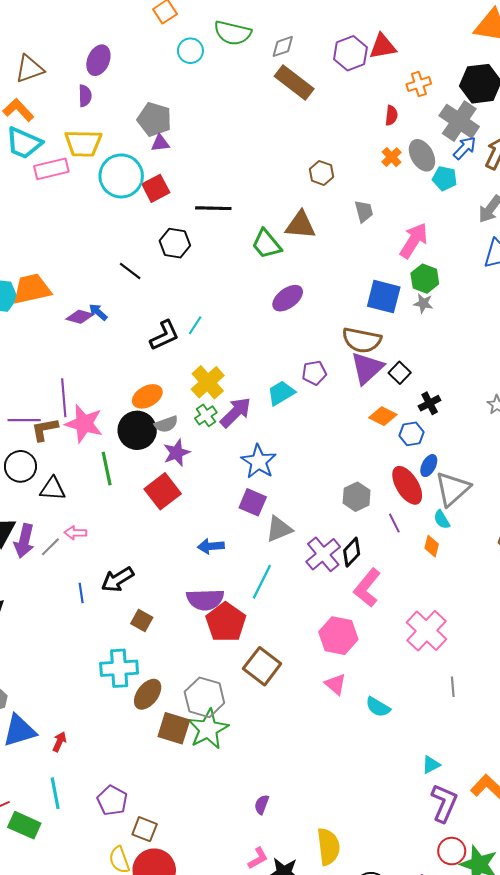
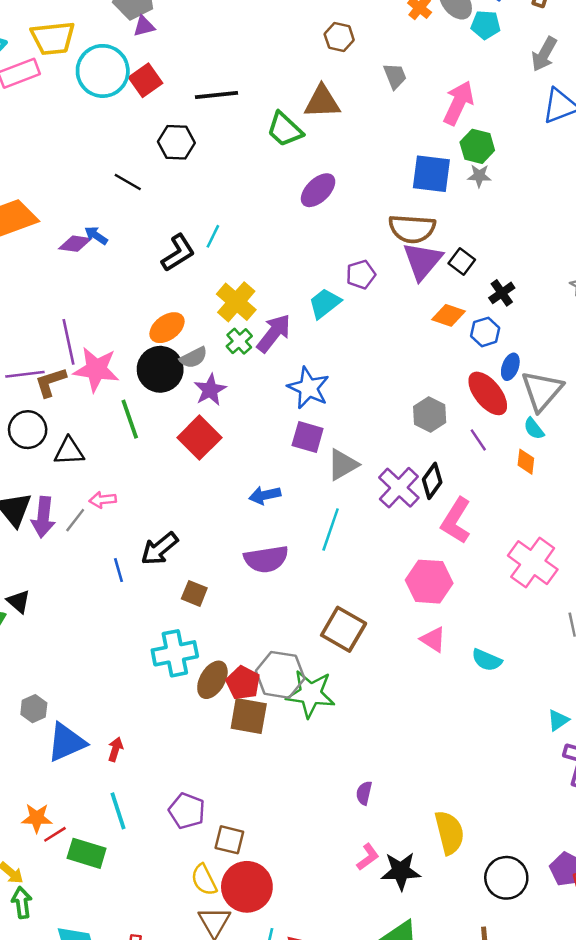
red pentagon: (226, 622) -> (243, 683), moved, size x0.7
green star: (208, 729) -> (310, 694), moved, turned -30

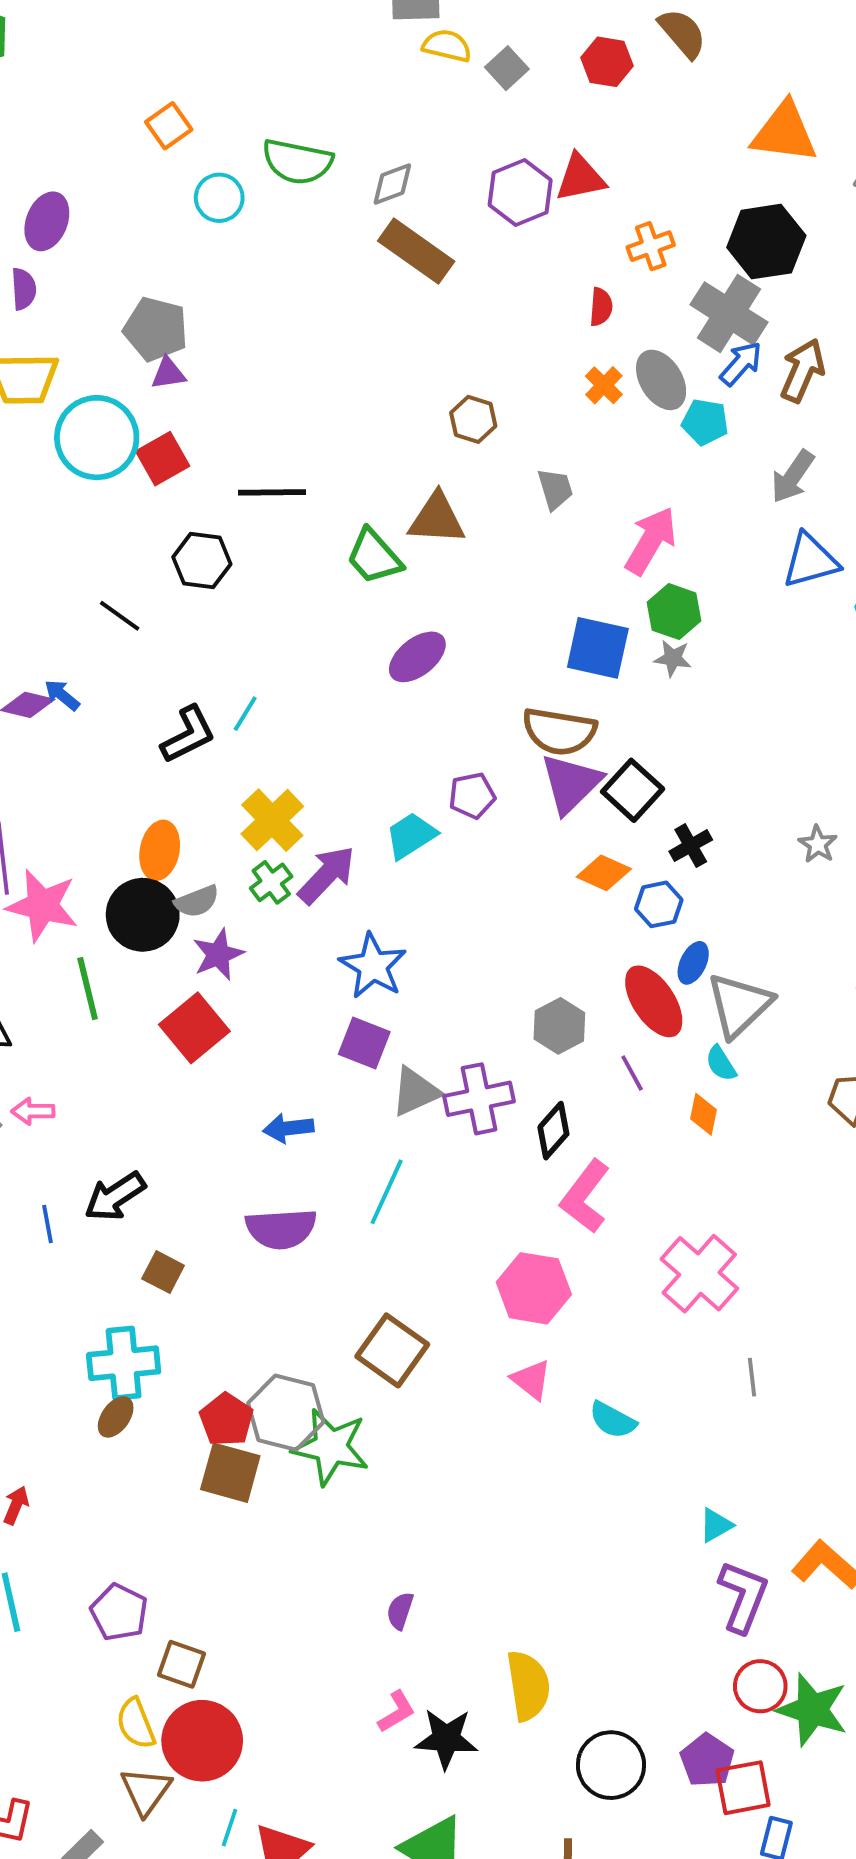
black square: (462, 262) -> (633, 790), size x1.4
orange ellipse: (167, 328) -> (160, 850), turned -48
purple cross: (399, 488) -> (479, 1099), moved, turned 30
brown ellipse: (212, 680) -> (116, 1417), moved, size x0.7

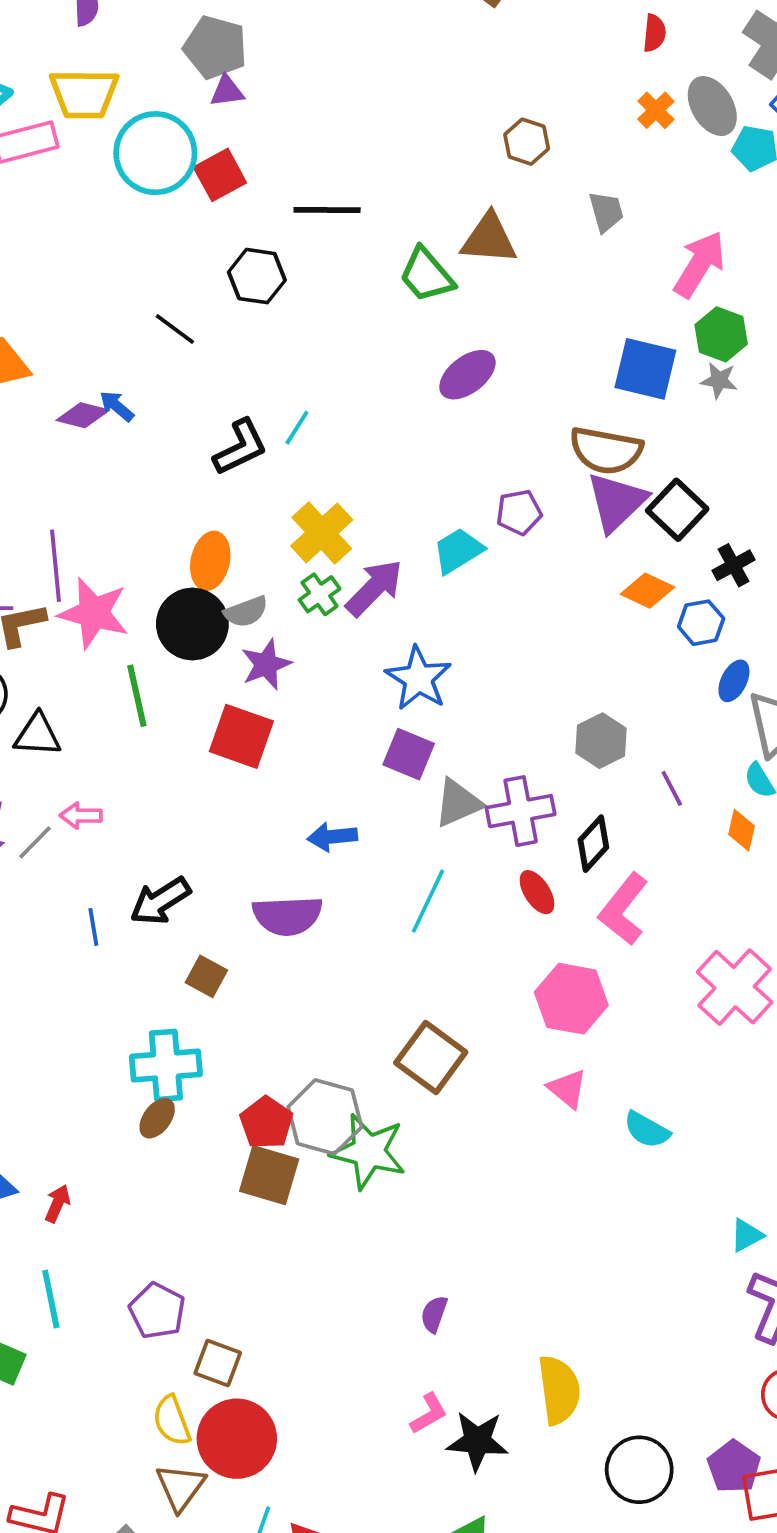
red ellipse: (654, 1001) -> (537, 892), moved, size x0.6
red square: (194, 1028) -> (241, 736), turned -32
purple semicircle: (281, 1229) -> (287, 916), moved

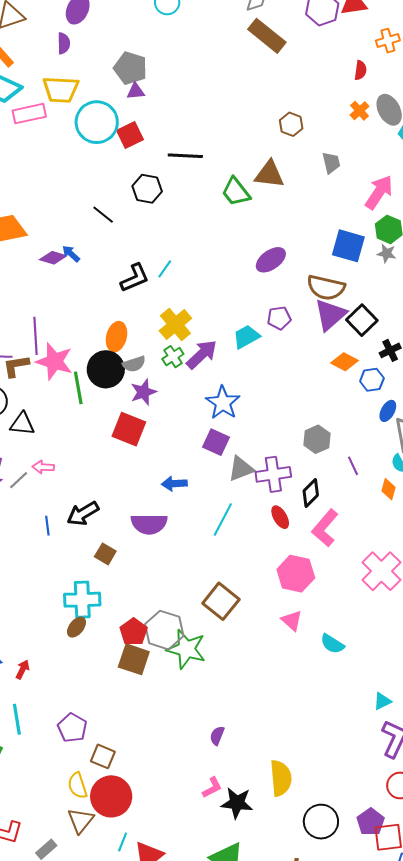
purple ellipse: (467, 375) -> (271, 260), moved
green line: (137, 696) -> (78, 388), moved

